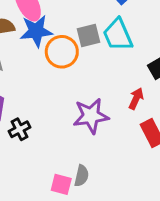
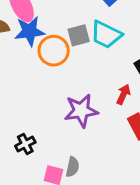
cyan trapezoid: (118, 35) -> (106, 35), turned -40
black cross: (20, 129) -> (25, 144), moved

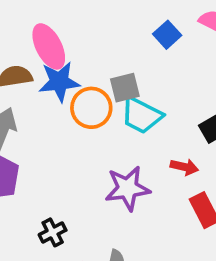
cyan trapezoid: (106, 35) -> (141, 115), moved
red arrow: (123, 94) -> (184, 167), turned 78

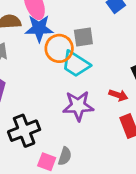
cyan trapezoid: (141, 115) -> (76, 64), moved
black cross: (53, 232) -> (24, 131), size x1.6

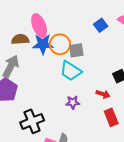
orange circle: (59, 48) -> (60, 44), moved
purple star: (78, 106) -> (73, 102), size x0.6

